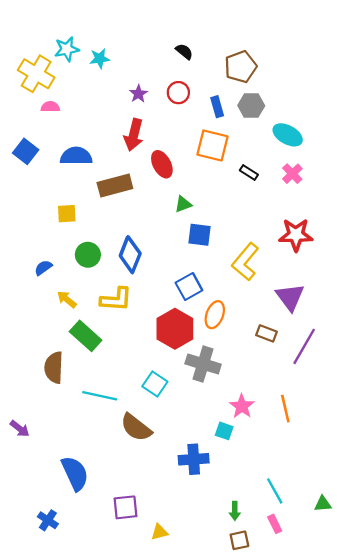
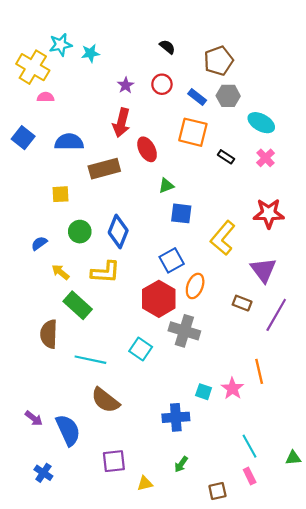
blue rectangle: (217, 107) -> (197, 97), turned -36
pink star: (242, 406) -> (232, 388), moved
brown semicircle: (136, 427) -> (105, 400), moved
purple arrow: (20, 429) -> (34, 418), moved
green arrow: (235, 511) -> (181, 464), moved, turned 35

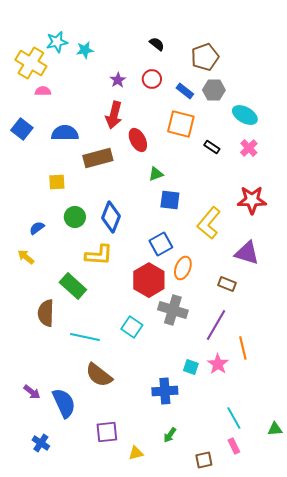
purple triangle: (263, 270) -> (247, 253), turned -36
yellow arrow: (61, 272) -> (26, 257), moved
purple line: (276, 315) -> (216, 325), moved

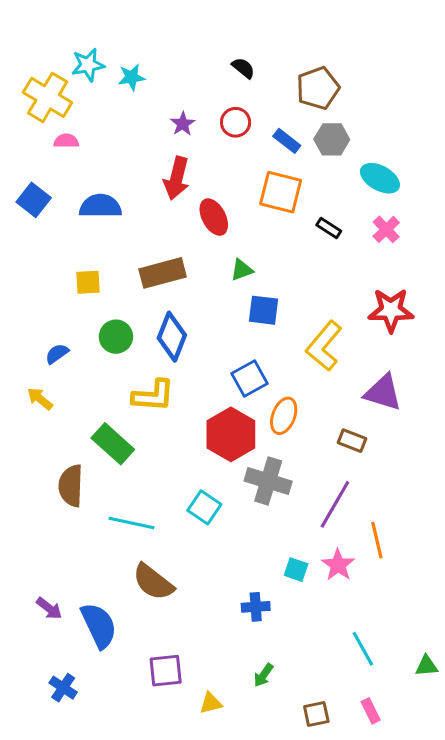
brown rectangle: (98, 158) -> (163, 273), moved
blue cross: (165, 391) -> (256, 607), size x0.7
pink rectangle: (234, 446) -> (371, 711), moved

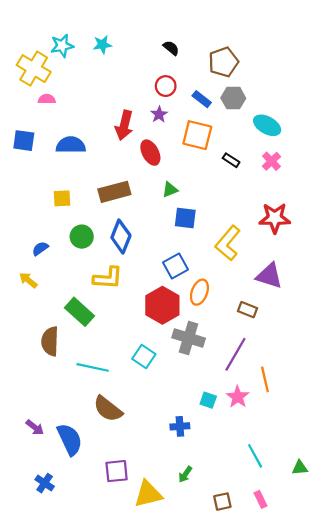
cyan star: (131, 77) -> (102, 45), moved
purple star: (183, 124) -> (159, 114), moved
blue square: (34, 200) -> (24, 141), turned -30
yellow triangle: (211, 703) -> (148, 494), size x1.8

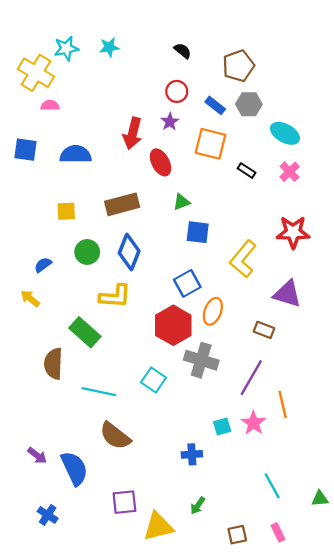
cyan square: (208, 400) -> (222, 426), turned -35

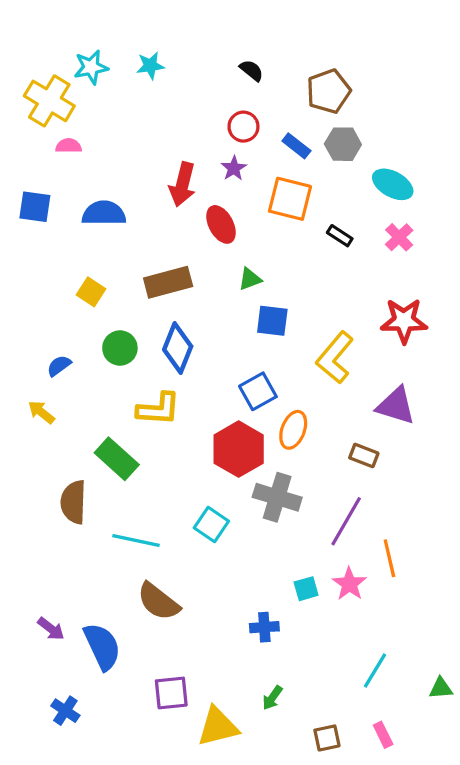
yellow square: (66, 211) -> (91, 292), turned 36
cyan line: (272, 486) -> (375, 671), turned 60

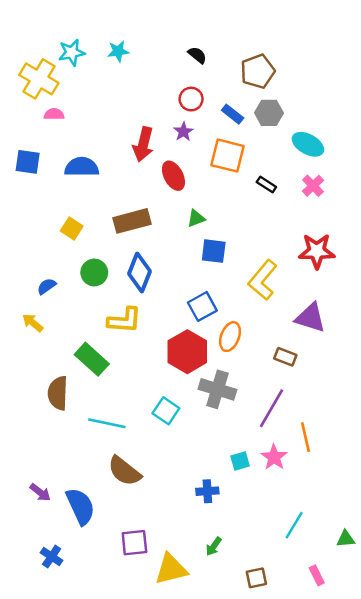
pink rectangle: (383, 735) -> (317, 575), moved

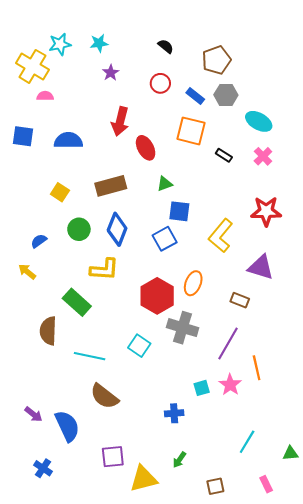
purple star: (184, 132) -> (111, 73), moved
blue square: (202, 306) -> (165, 239), moved

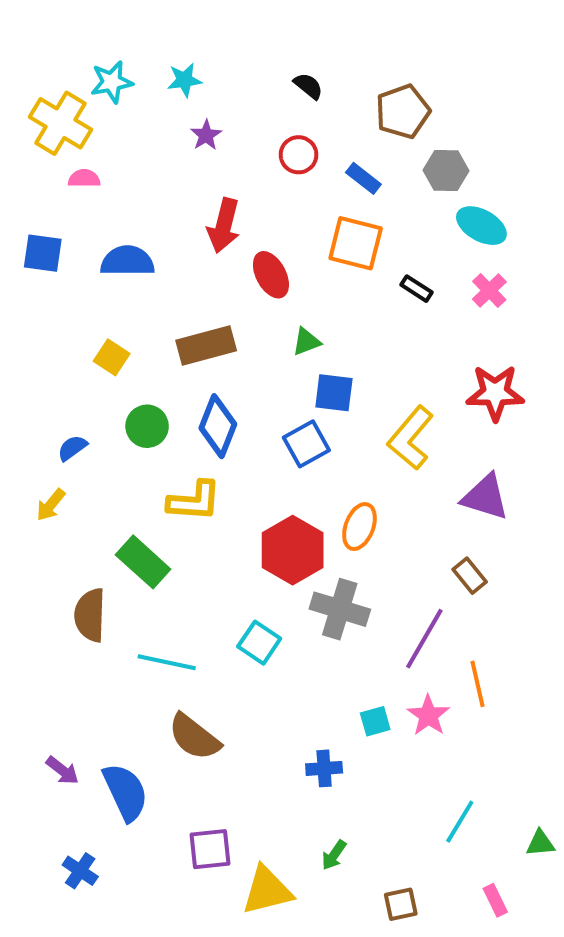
gray hexagon: (226, 95) -> (446, 170), moved
yellow arrow: (27, 272) -> (51, 505), turned -90
brown rectangle: (240, 300) -> (470, 576), moved, turned 30

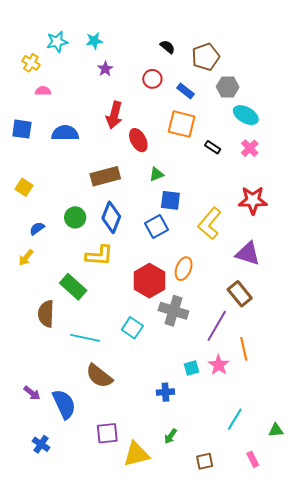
black semicircle: (308, 86) -> (167, 47), moved
yellow cross: (60, 123) -> (31, 63), size x0.6
yellow square: (112, 357) -> (24, 187), moved
brown rectangle: (470, 576) -> (240, 294), size x1.4

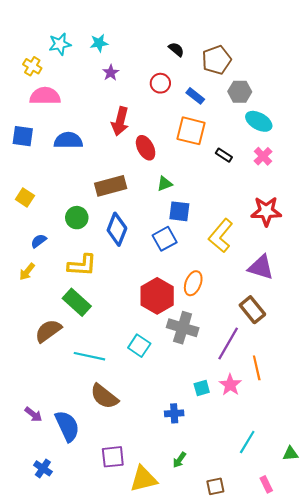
pink semicircle: (43, 91) -> (45, 96), size x1.8
green circle: (75, 217) -> (77, 218), moved
yellow L-shape: (99, 256) -> (82, 265), moved
brown semicircle: (46, 314) -> (48, 331), turned 52

